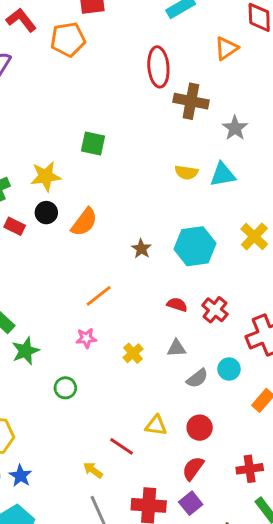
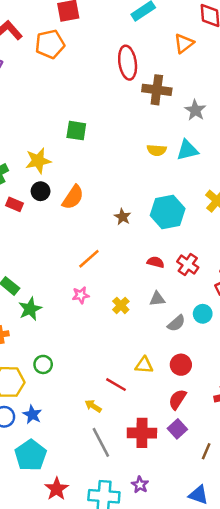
green circle: (65, 388) -> (43, 364), moved

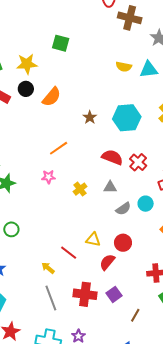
red semicircle: (156, 262) -> (112, 157), size x1.5
red semicircle: (177, 399) -> (107, 262), moved

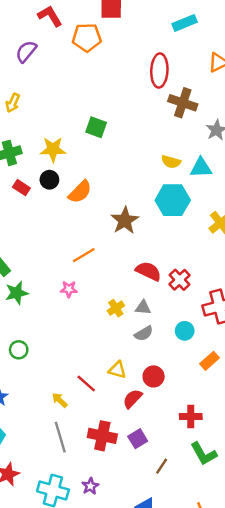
brown star: (90, 117) -> (125, 220), size x1.6
cyan hexagon: (127, 118) -> (173, 200), moved
yellow cross: (80, 189) -> (116, 308), moved
gray semicircle: (123, 209) -> (144, 333), moved

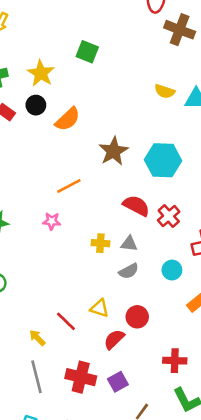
yellow star: (53, 149) -> (41, 73), turned 30
cyan hexagon: (173, 200) -> (163, 160), moved
yellow cross: (116, 308) -> (100, 243), turned 35

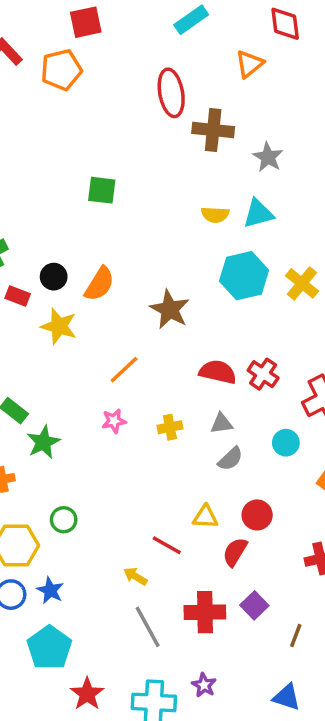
yellow star: (41, 73) -> (59, 326), moved
cyan hexagon: (163, 160) -> (244, 276), moved
yellow cross: (100, 243) -> (170, 427), moved

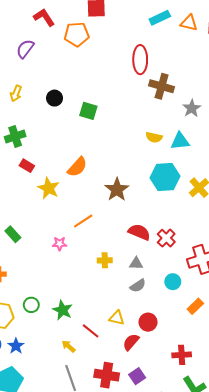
orange triangle: (249, 64) -> (189, 23), moved, turned 42
black circle: (54, 277) -> (55, 98), moved
pink star: (114, 421) -> (60, 244), moved
green star: (43, 442) -> (63, 310), moved, turned -30

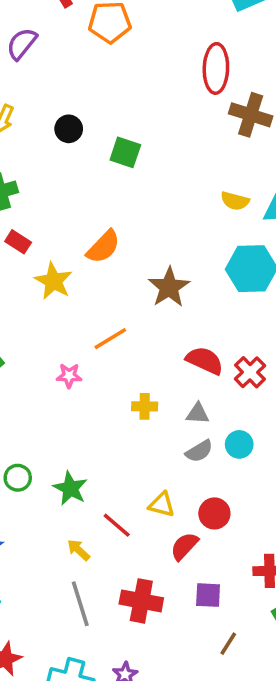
cyan circle: (173, 282) -> (239, 444), moved
purple square: (137, 376) -> (208, 595), moved, turned 35

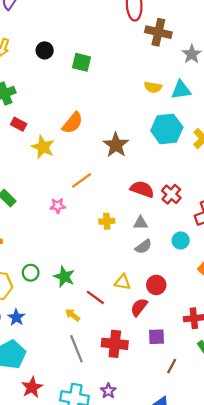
cyan circle: (239, 444) -> (181, 240), moved

